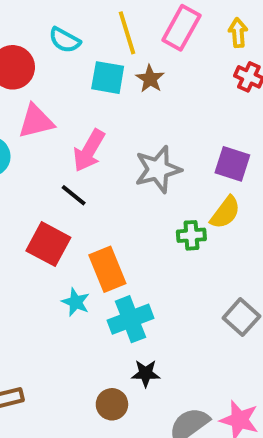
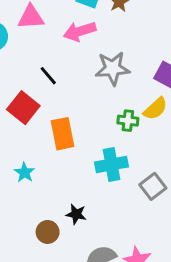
pink arrow: (89, 151) -> (80, 31), moved, turned 32
cyan star: (76, 302) -> (24, 172), moved
cyan cross: (130, 319) -> (112, 164), moved

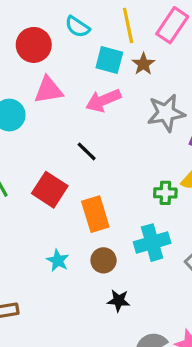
gray star: (113, 68) -> (166, 113), moved
black line: (48, 76) -> (87, 151), moved
brown circle: (48, 232) -> (104, 260), moved

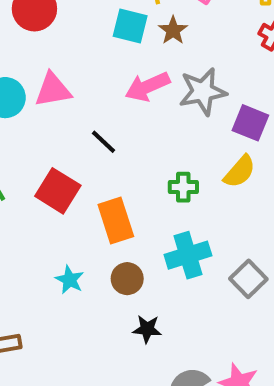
pink triangle: (48, 90) -> (53, 90), moved
pink arrow: (103, 100) -> (147, 87), moved
green cross: (165, 193) -> (183, 187), moved

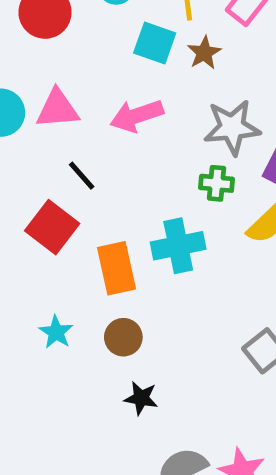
pink arrow: (147, 87) -> (137, 116), moved
black line: (104, 142) -> (82, 176), moved
green cross: (183, 187) -> (217, 183), moved
cyan cross: (188, 255) -> (178, 246), moved

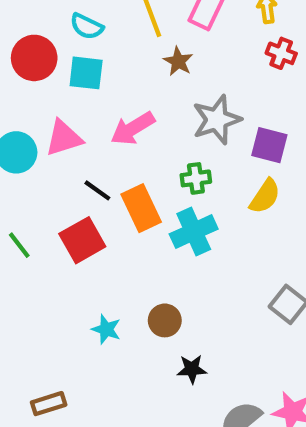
cyan square: (155, 43) -> (86, 73), moved
green cross: (217, 183) -> (196, 178), moved
red square: (52, 227) -> (82, 240), turned 36
orange rectangle: (117, 268) -> (141, 208), moved

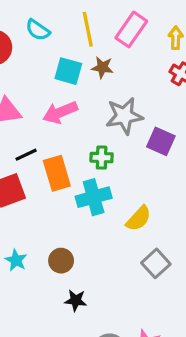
brown star: (178, 61) -> (102, 67), turned -30
cyan square: (86, 73) -> (68, 71), moved
black line: (97, 190) -> (26, 155), turned -70
yellow semicircle: (265, 196) -> (139, 219), moved

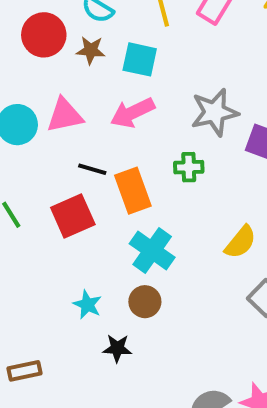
brown star: (102, 67) -> (91, 50), moved
black line: (26, 155) -> (92, 169), turned 45
cyan cross: (94, 197) -> (152, 251), moved, turned -36
black star: (76, 300) -> (117, 348), moved

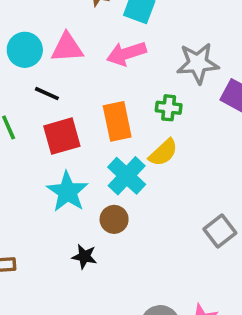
black line: (92, 169) -> (47, 94), moved
yellow semicircle: (241, 242) -> (163, 153), moved
cyan star: (87, 305) -> (67, 192), moved, size x1.6

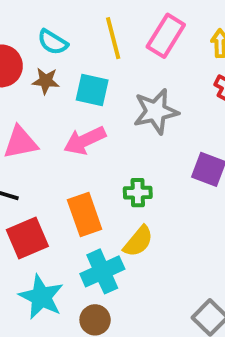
gray star: (198, 63) -> (156, 111), moved
cyan cross: (127, 176) -> (102, 271), turned 30

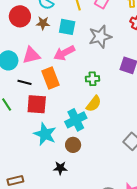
orange rectangle: (85, 214) -> (50, 78), moved
red square: (27, 238) -> (37, 104), turned 30

